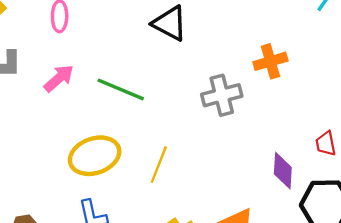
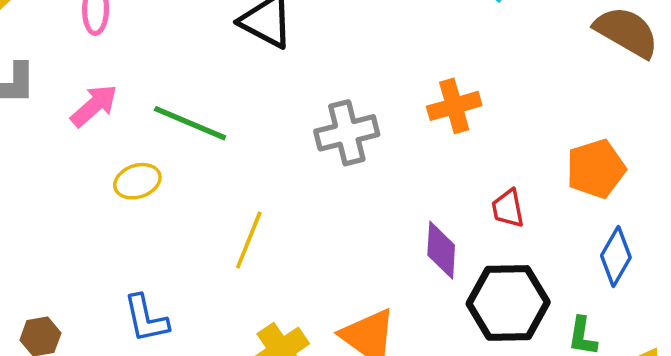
orange cross: (270, 61) -> (454, 106), moved
yellow ellipse: (95, 156) -> (137, 181), moved, size x0.6

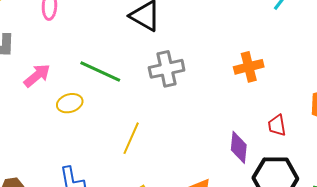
pink arrow: (94, 106) -> (37, 76), moved
gray cross: (347, 133) -> (167, 69), moved

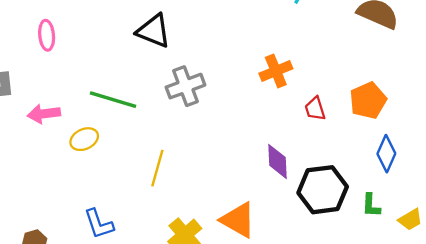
pink arrow: (37, 76) -> (44, 114), turned -140
red trapezoid: (277, 125) -> (315, 109), moved

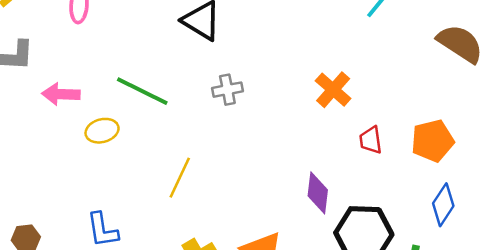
orange cross: (276, 71) -> (333, 90), turned -36
gray cross: (186, 86) -> (227, 90), size x0.7

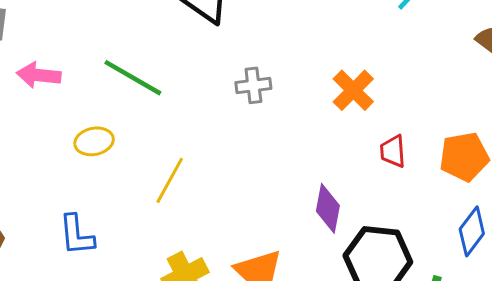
gray cross: (227, 90) -> (253, 85), moved
yellow ellipse: (102, 131) -> (94, 141), moved

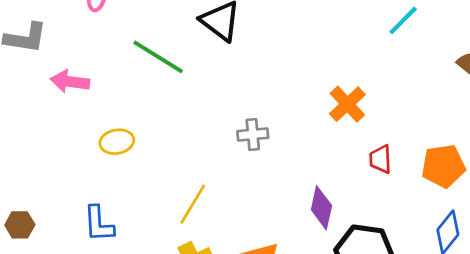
green line: (133, 78) -> (158, 57), moved
gray cross: (253, 85) -> (253, 134), moved
yellow line: (170, 180) -> (193, 204), moved

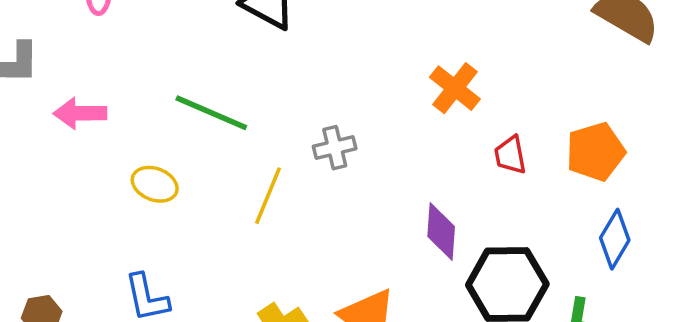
green line: (158, 57) -> (211, 113), moved
yellow ellipse: (117, 142) -> (155, 184), turned 40
yellow line: (193, 204) -> (268, 196), moved

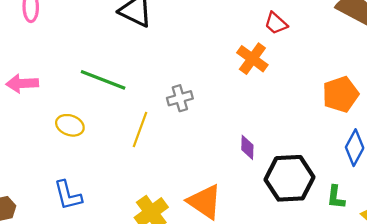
red trapezoid: (510, 155) -> (276, 23), moved, turned -35
purple diamond: (441, 232) -> (247, 147), size x0.7

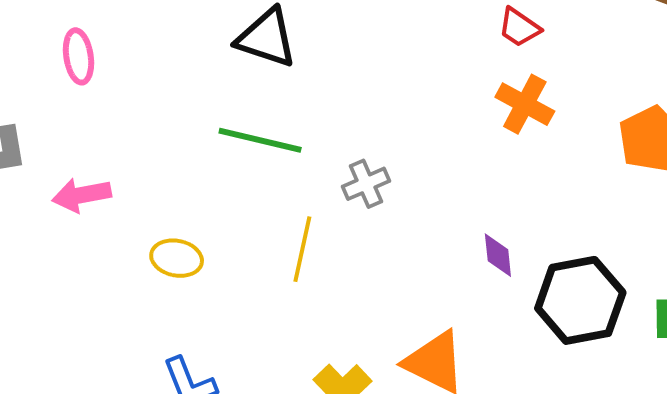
orange cross: (252, 59) -> (525, 104), moved
green line: (103, 80) -> (260, 140), moved

